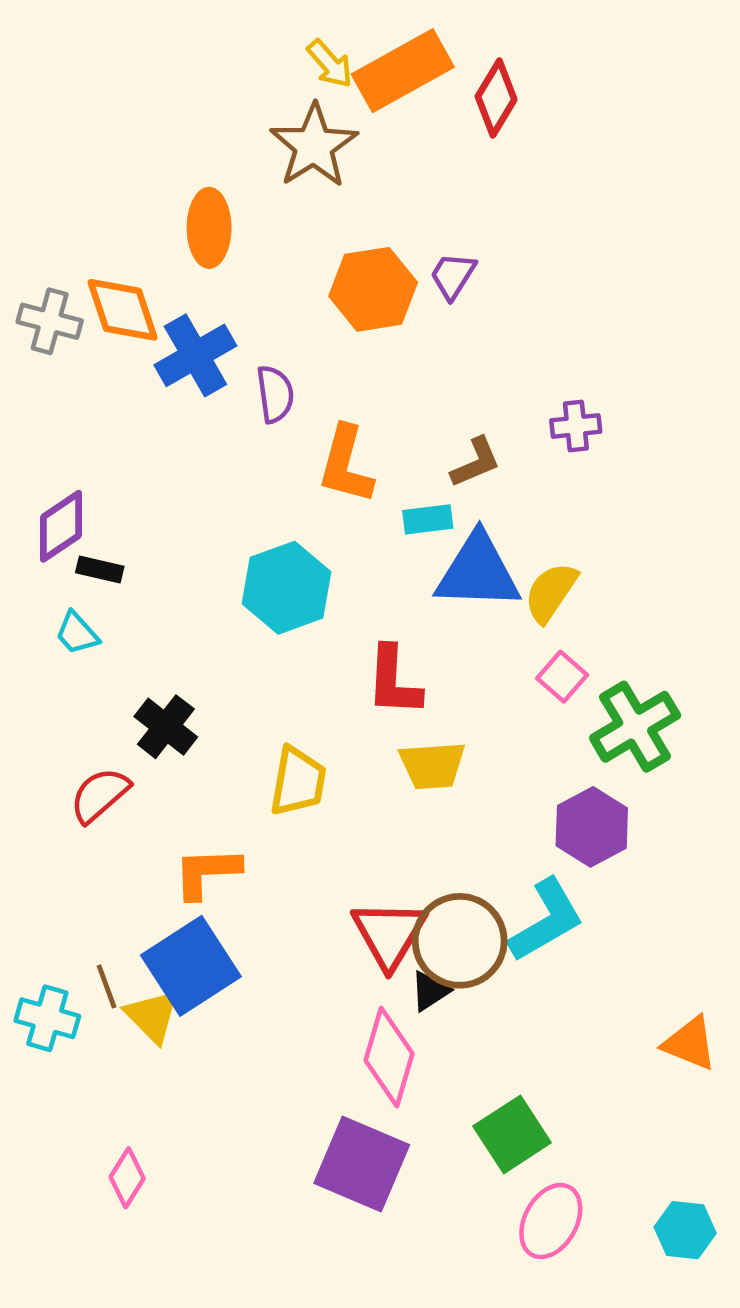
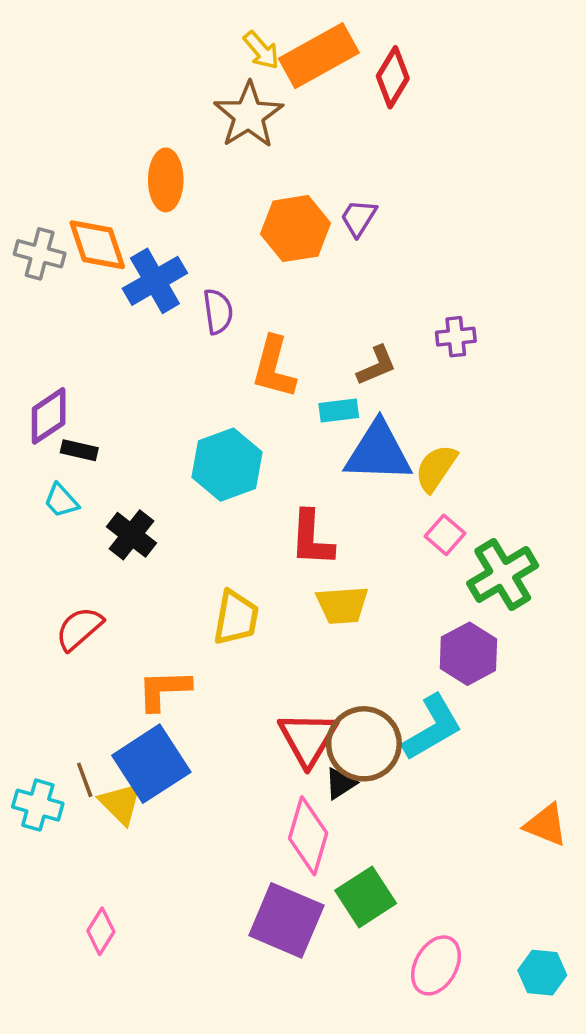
black cross: (166, 727) -> (132, 535), moved
green square: (512, 1134) -> (366, 897), moved

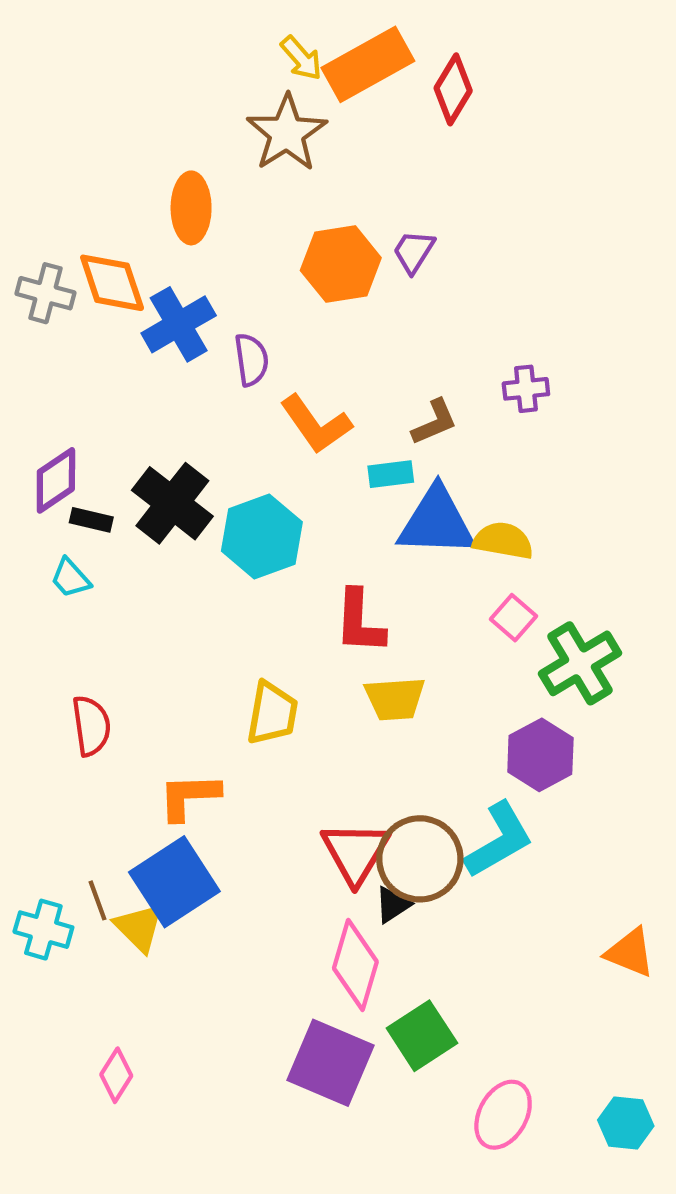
orange L-shape: (274, 367) -> (316, 424), turned -50
yellow semicircle: (436, 468) -> (503, 541), turned 66
black cross: (132, 535) -> (172, 503), moved, size x1.4
red semicircle: (79, 629) -> (91, 726), turned 123

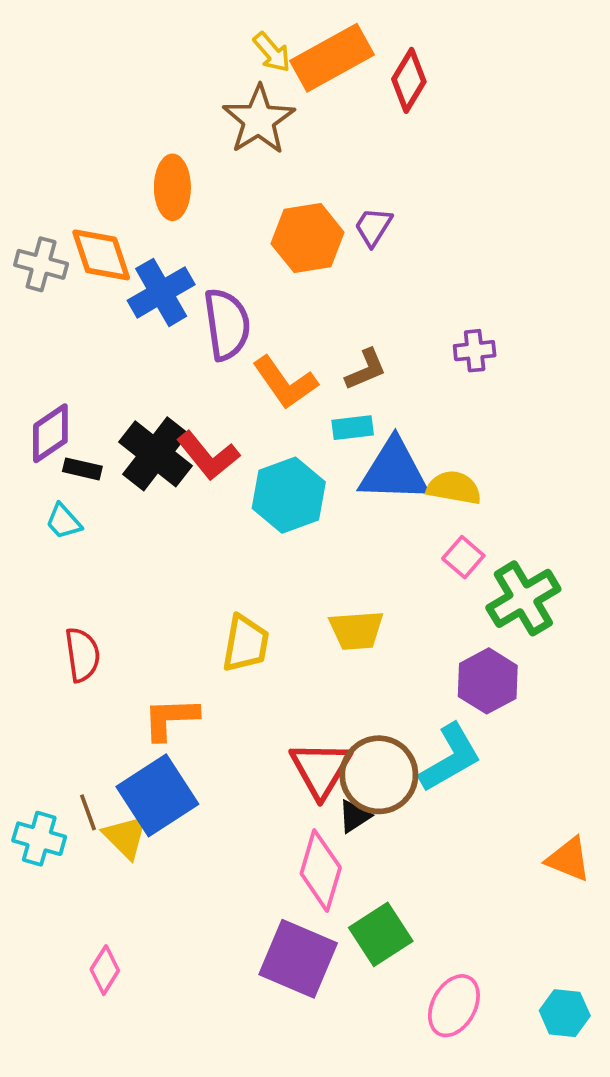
purple semicircle: (251, 360) -> (227, 324), size x1.5
brown L-shape: (434, 422) -> (366, 369), moved
cyan hexagon: (262, 536) -> (289, 495), moved
red L-shape: (360, 622) -> (208, 456), moved, turned -42

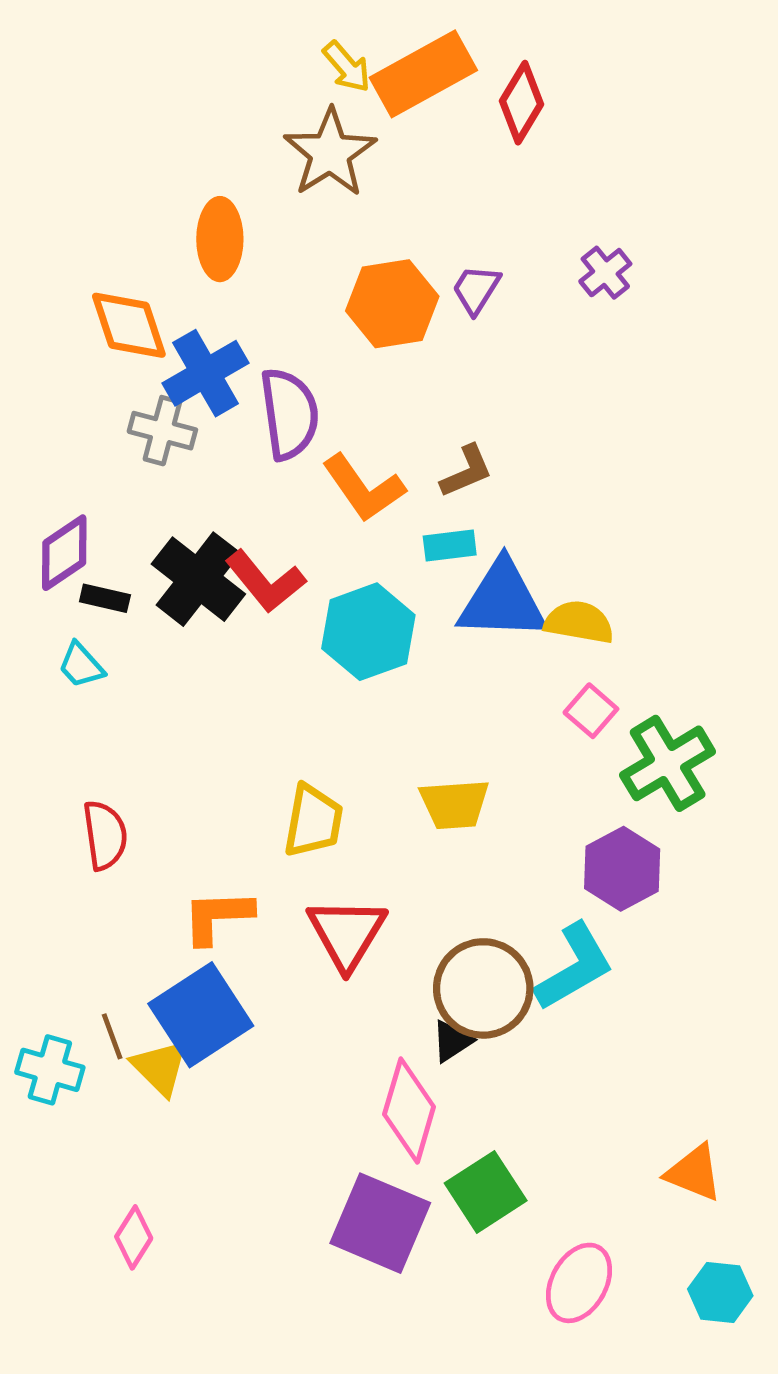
gray cross: (41, 264) -> (162, 431), moved
purple cross: (475, 351) -> (605, 273), moved, turned -33
red triangle: (321, 769) -> (347, 933), moved
orange triangle: (568, 859) -> (694, 1173), moved

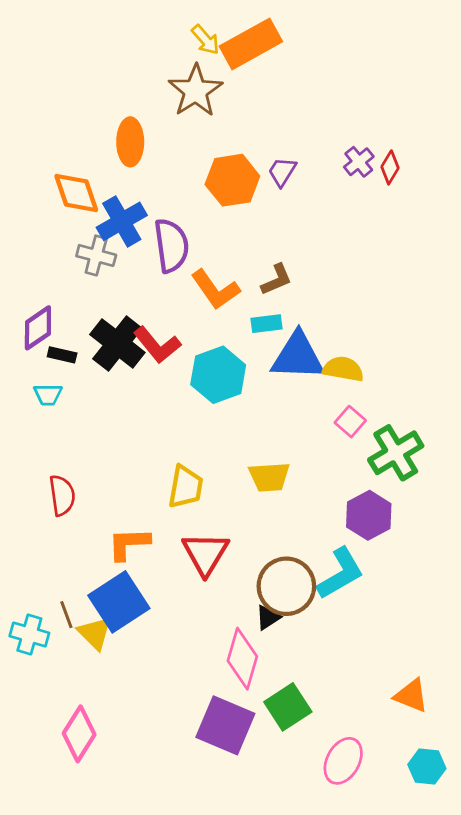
red diamond: (522, 103) -> (390, 167), moved, size x0.7
cyan trapezoid: (81, 665) -> (48, 395), turned -48
pink diamond: (134, 1237) -> (79, 734), size x1.5

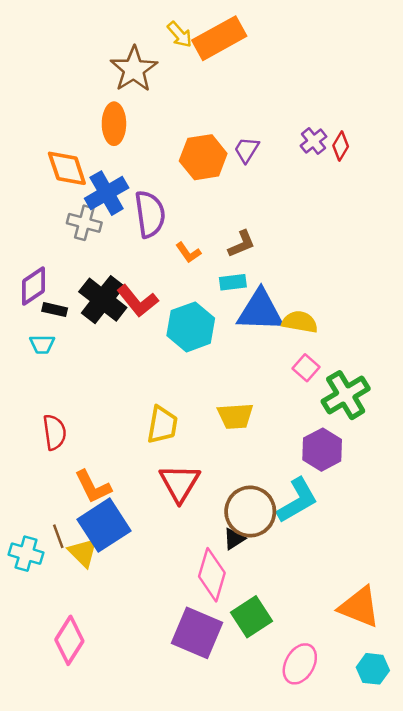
brown star: (196, 91) -> (134, 69), moved
orange L-shape: (215, 290) -> (188, 253), size x0.6
orange L-shape: (129, 544) -> (93, 487), moved, turned -114
orange triangle: (411, 696) -> (359, 607), size x1.4

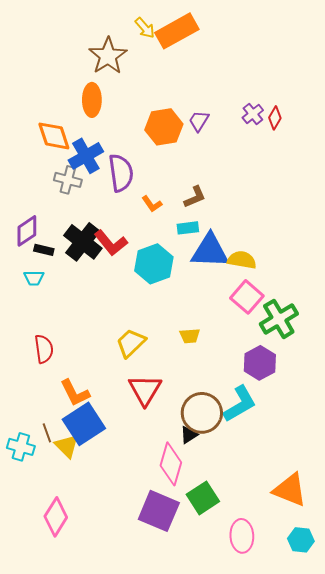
pink square: (306, 368) -> (247, 297), size x1.5
yellow trapezoid: (235, 416) -> (190, 336), size x0.7
yellow trapezoid: (162, 425) -> (131, 343), turned -144
pink ellipse: (300, 664) -> (242, 536), turned -32

